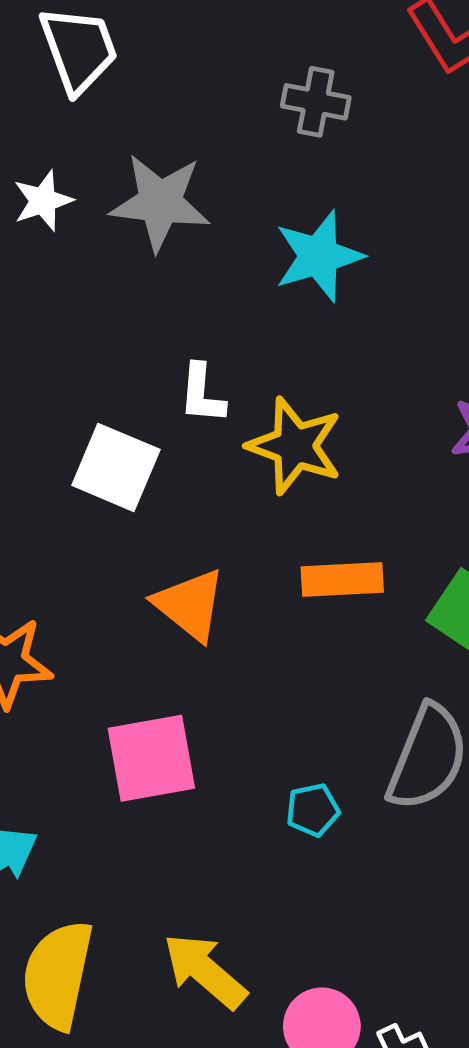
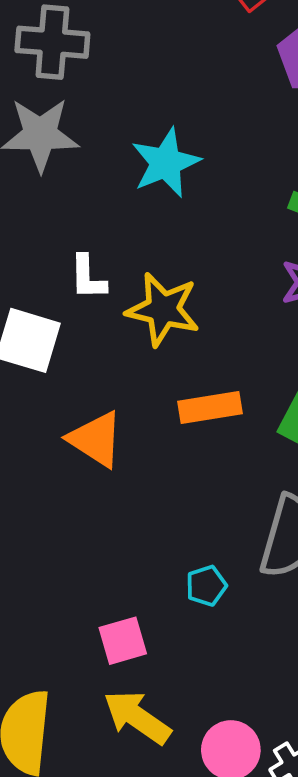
gray cross: (316, 102) -> (52, 42), moved, size x1.4
pink square: (151, 758) -> (123, 641), moved, size x0.7

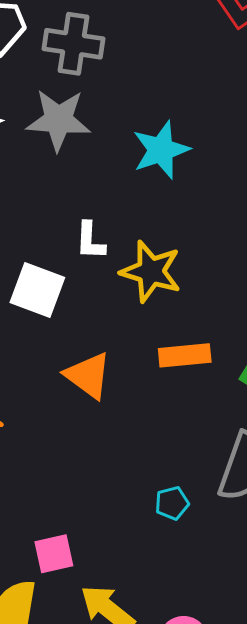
pink square: (123, 641) -> (54, 554), moved

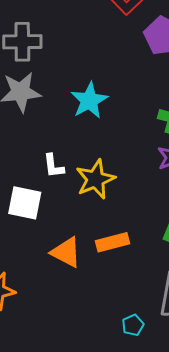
yellow star: (151, 271) -> (95, 179), turned -30
orange rectangle: (185, 355) -> (112, 242), moved

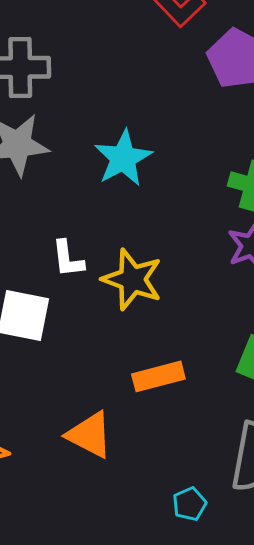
yellow star: (95, 179) -> (132, 279), turned -30
orange triangle: (66, 252) -> (90, 435), moved

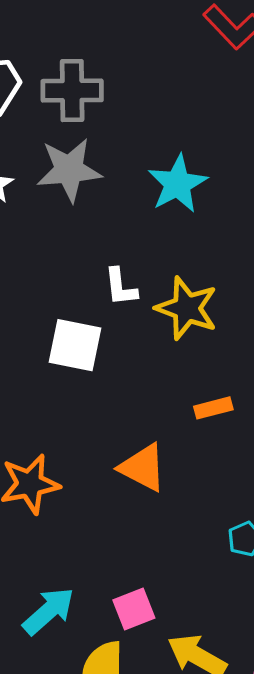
orange rectangle: (158, 376) -> (213, 408), size x0.7

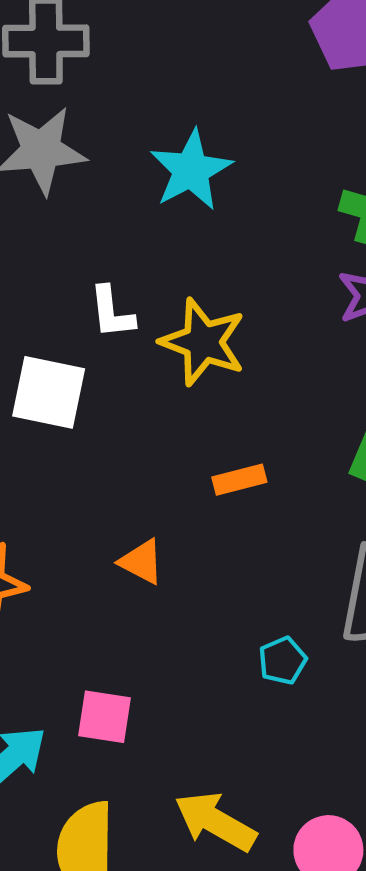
orange triangle: (143, 468) -> (141, 562), size x0.7
pink square: (134, 609) -> (105, 717), moved, turned 30

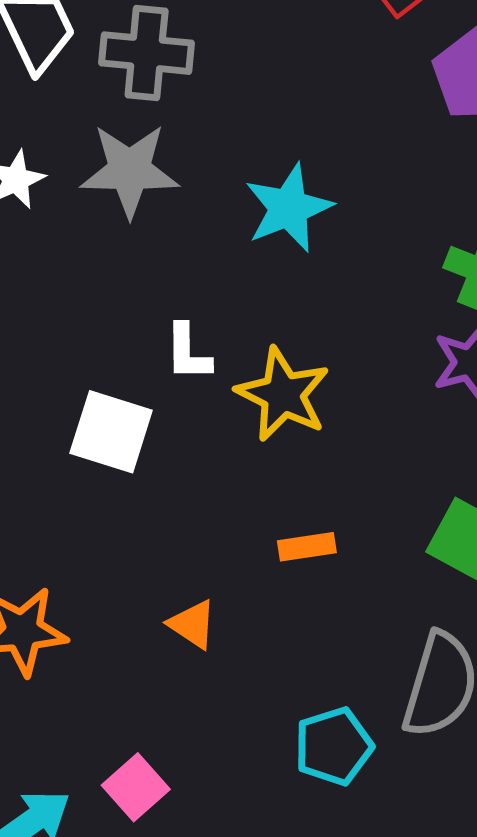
cyan pentagon: (283, 661) -> (334, 746), size x1.5
pink square: (105, 717) -> (136, 787), turned 34

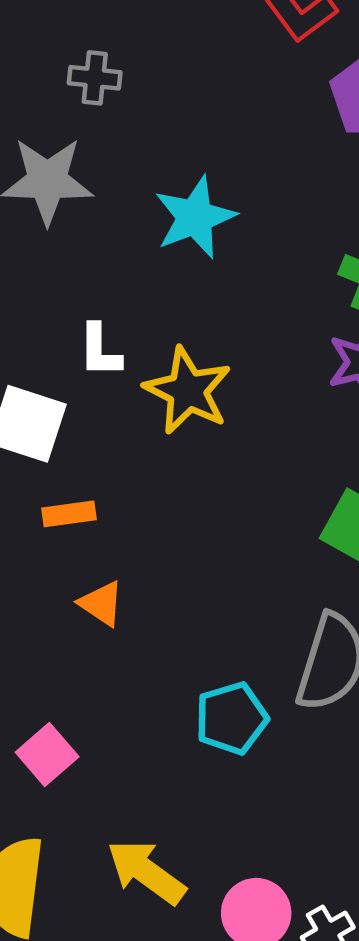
gray cross: (147, 53) -> (95, 78), moved, size x0.6
orange rectangle: (307, 547) -> (69, 514), moved

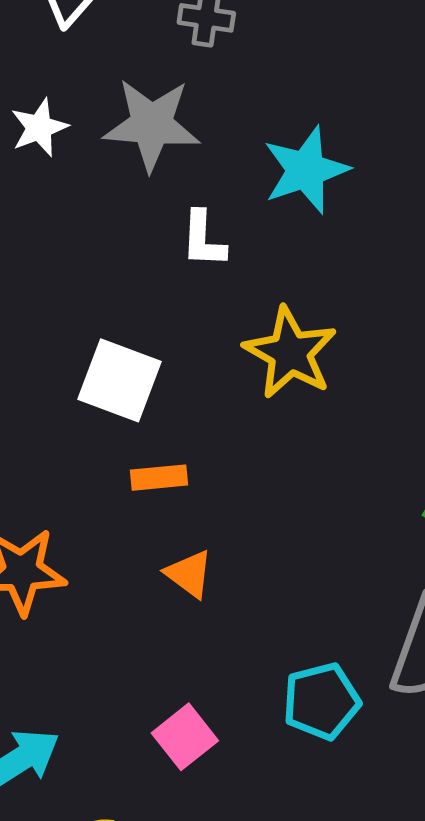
white L-shape: (100, 351) -> (203, 239), moved
pink square: (47, 754) -> (185, 737), moved

